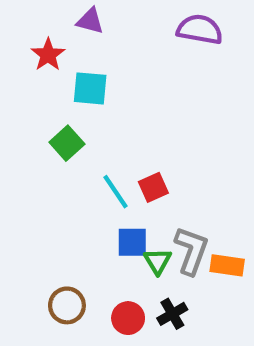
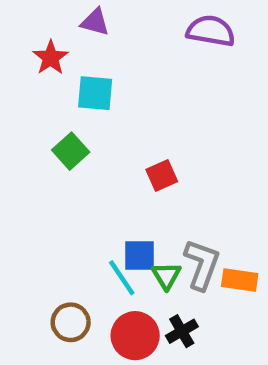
red square: (153, 187) -> (162, 175), moved
cyan line: (115, 192) -> (122, 278), moved
red circle: (128, 318) -> (135, 336), size x1.4

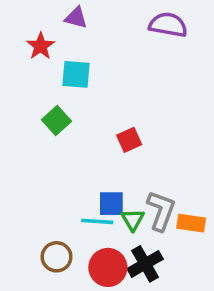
cyan line: (122, 278) -> (97, 221), turned -52
black cross: (182, 331) -> (145, 264), size x1.4

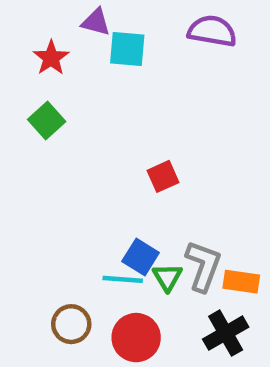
cyan square: (76, 74) -> (127, 49), moved
green square: (57, 120) -> (47, 121), moved
blue square: (111, 204) -> (141, 257), turned 32
black cross: (145, 264) -> (226, 333), moved

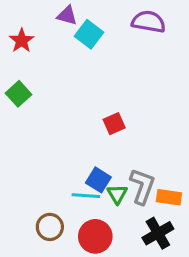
cyan square: (127, 49) -> (89, 34), turned 32
red star: (51, 58) -> (22, 41), moved
green square: (47, 121) -> (19, 94), moved

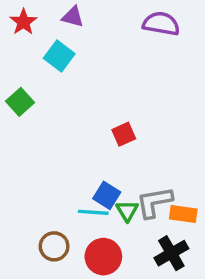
cyan square: (89, 34) -> (59, 56), moved
red star: (22, 41) -> (23, 22), moved
gray L-shape: (142, 186) -> (154, 202), turned -120

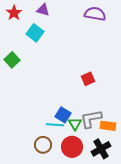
red square: (124, 134) -> (88, 79), moved
brown circle: (54, 246) -> (43, 145), moved
red circle: (103, 257) -> (72, 147), moved

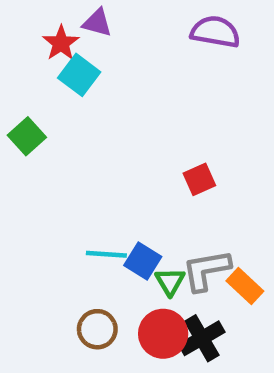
red star: (14, 13) -> (61, 43), moved
cyan line: (55, 125) -> (106, 254), moved
orange rectangle: (108, 126) -> (245, 286), turned 35
black cross: (101, 149) -> (202, 338), moved

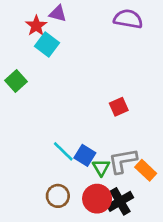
cyan line: (106, 254) -> (63, 151), turned 40

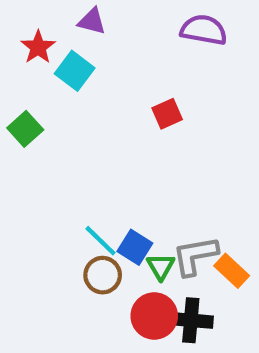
red star: (36, 26) -> (38, 47), moved
red square: (119, 107) -> (167, 114), moved
brown circle: (58, 196) -> (103, 275), moved
black cross: (120, 201) -> (191, 320), turned 35

